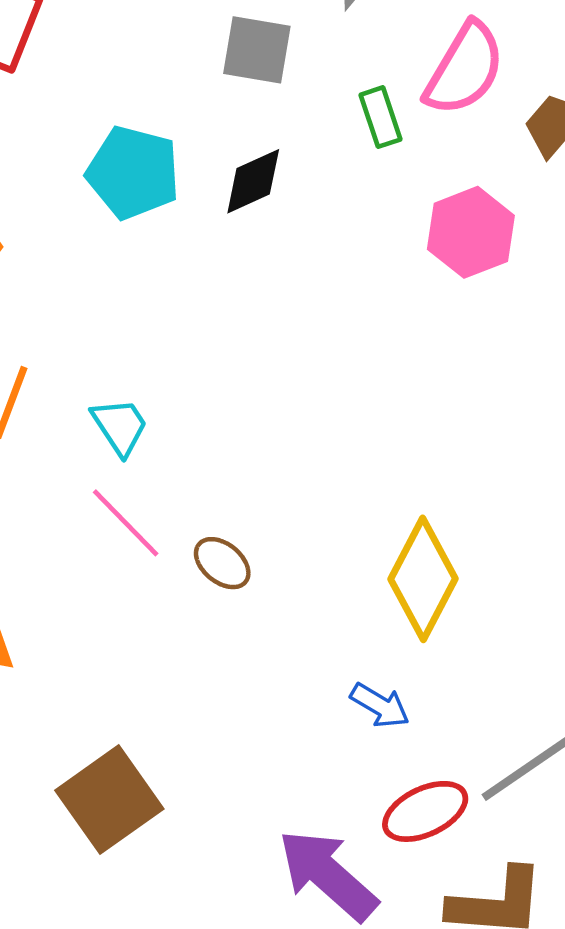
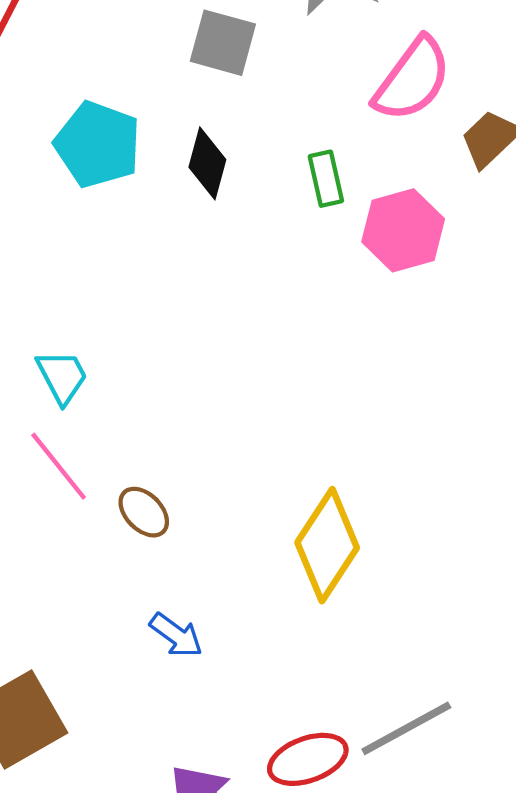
green rectangle: (381, 117) -> (326, 179), moved
black diamond: (253, 181) -> (207, 163), turned -56
blue arrow: (380, 705) -> (176, 635), moved

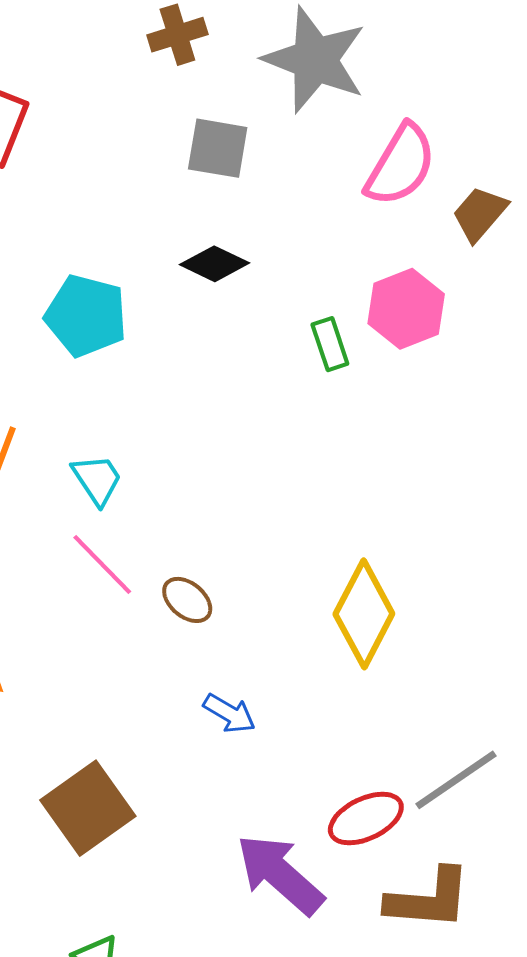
cyan pentagon: (98, 144) -> (86, 316), moved
black diamond: (207, 163) -> (214, 264), turned -74
green rectangle: (326, 179) -> (330, 344), moved

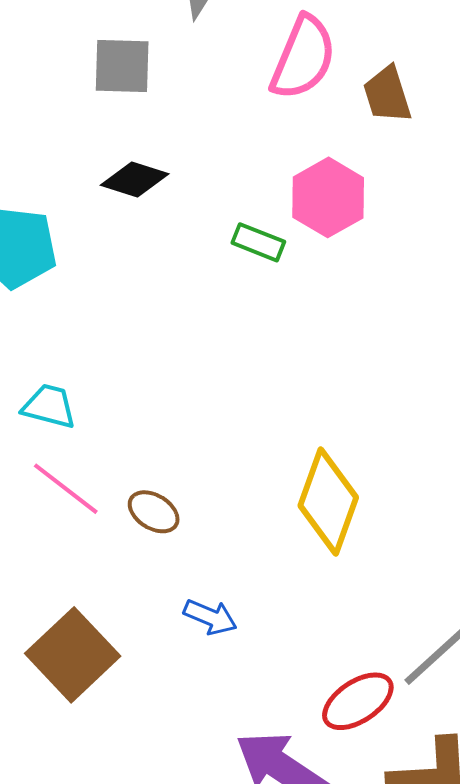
brown trapezoid: (480, 214) -> (387, 95), turned -50
green rectangle: (330, 344) -> (258, 242), turned -42
cyan trapezoid: (97, 480) -> (49, 406), turned -34
brown square: (88, 808) -> (73, 655), moved

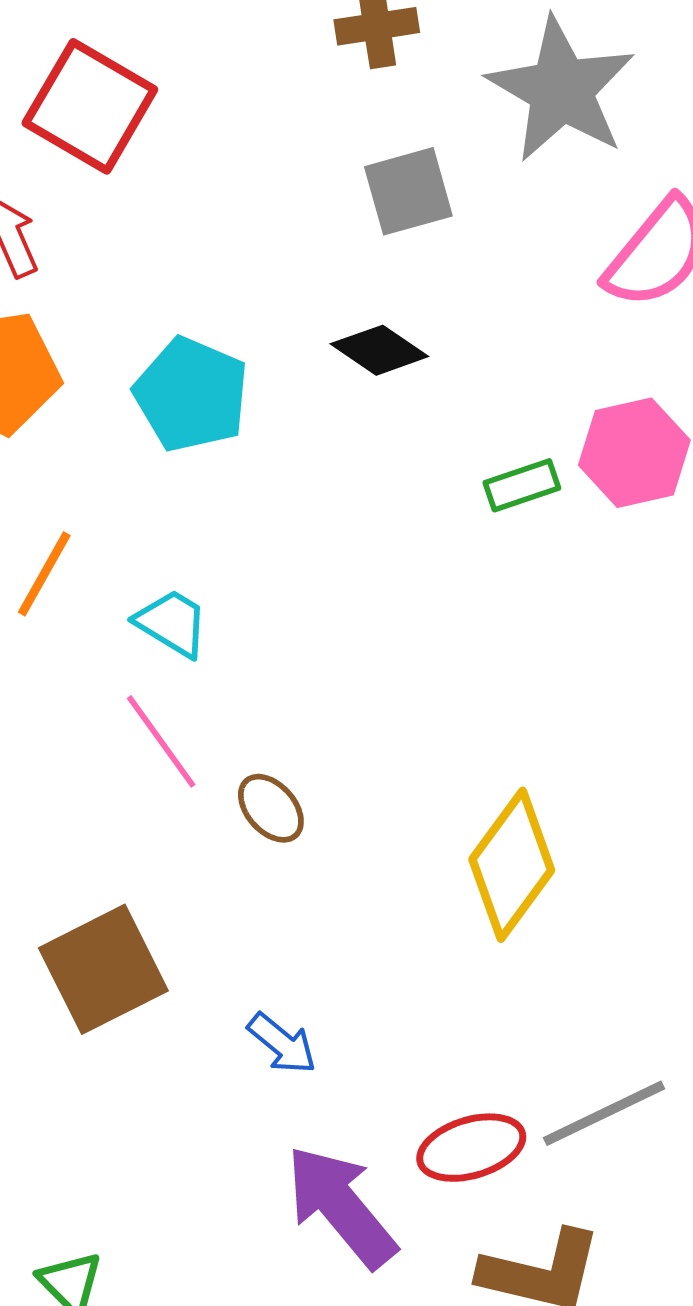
gray square: (122, 66) -> (408, 191), turned -34
green rectangle: (258, 242) -> (522, 485), turned -57
blue arrow: (210, 617) -> (282, 1044), moved

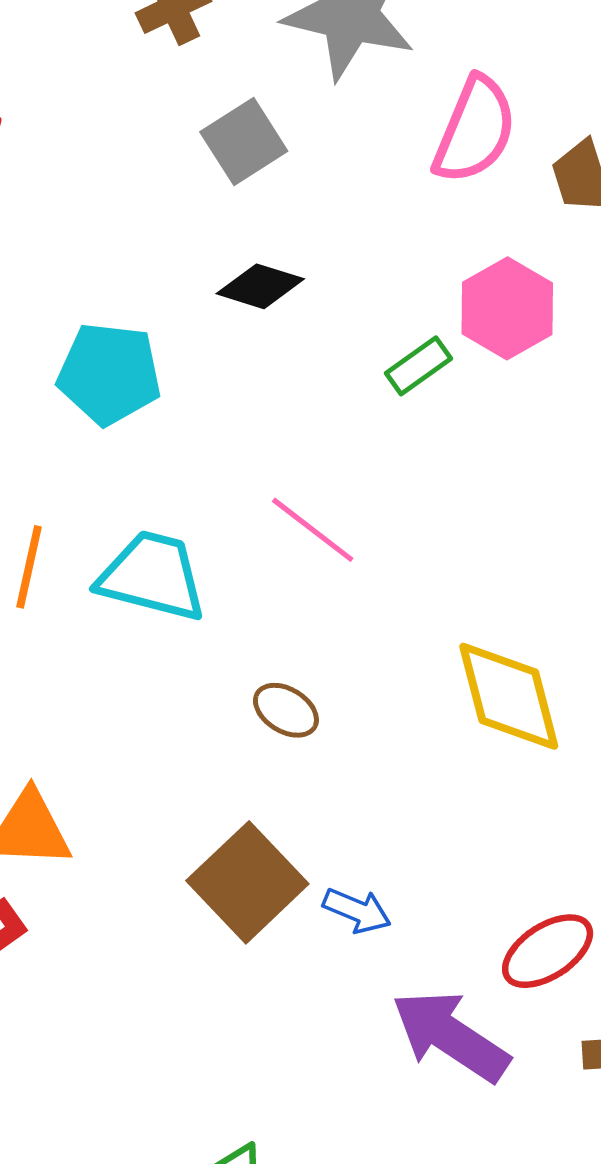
cyan trapezoid: (172, 623) -> (152, 576), size x1.6
pink line: (161, 741) -> (313, 530), moved
yellow diamond: (512, 865) -> (509, 696), turned -34
brown square: (103, 969) -> (247, 882), moved

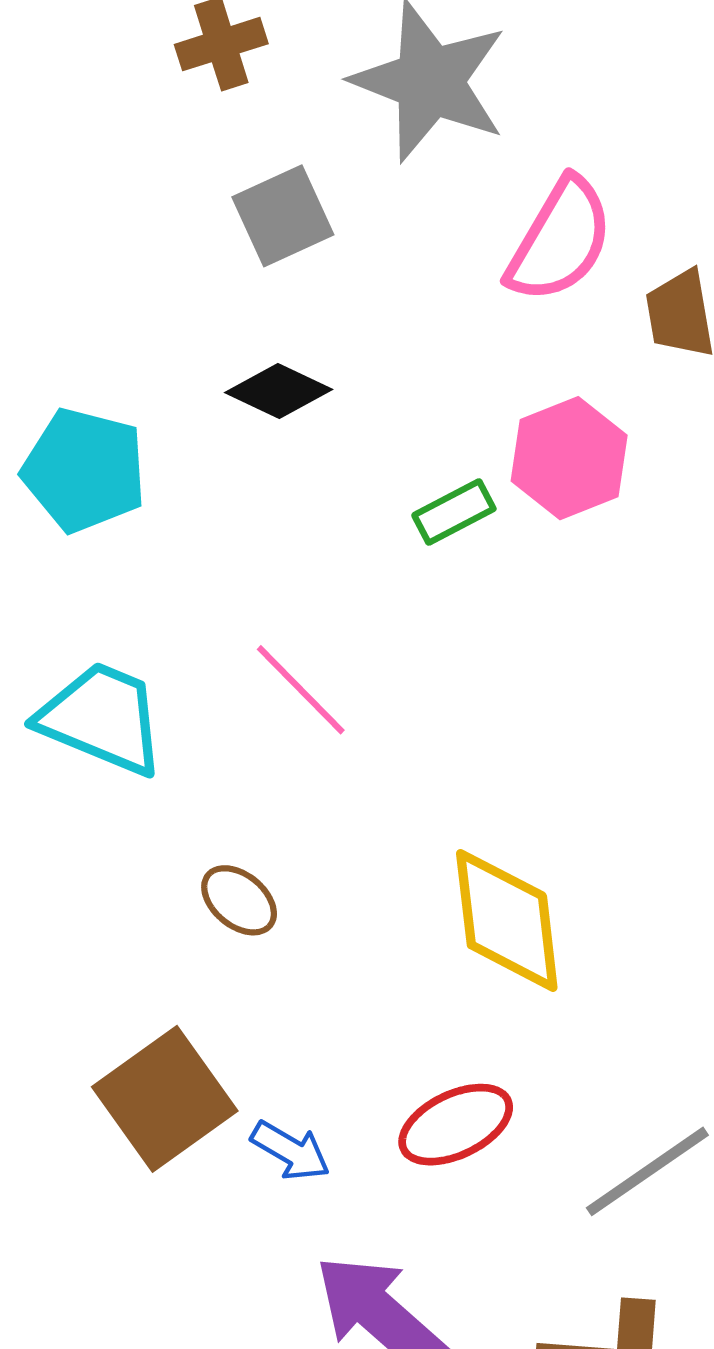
red ellipse: (548, 951) -> (456, 1125), moved

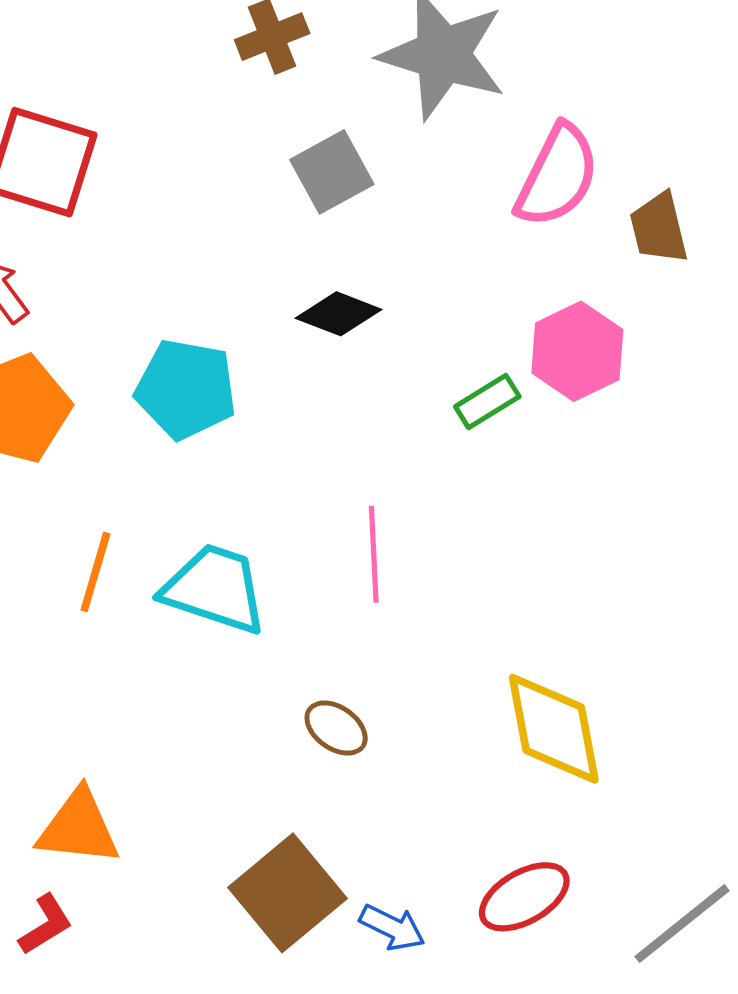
pink line: (301, 690) -> (374, 554), turned 46

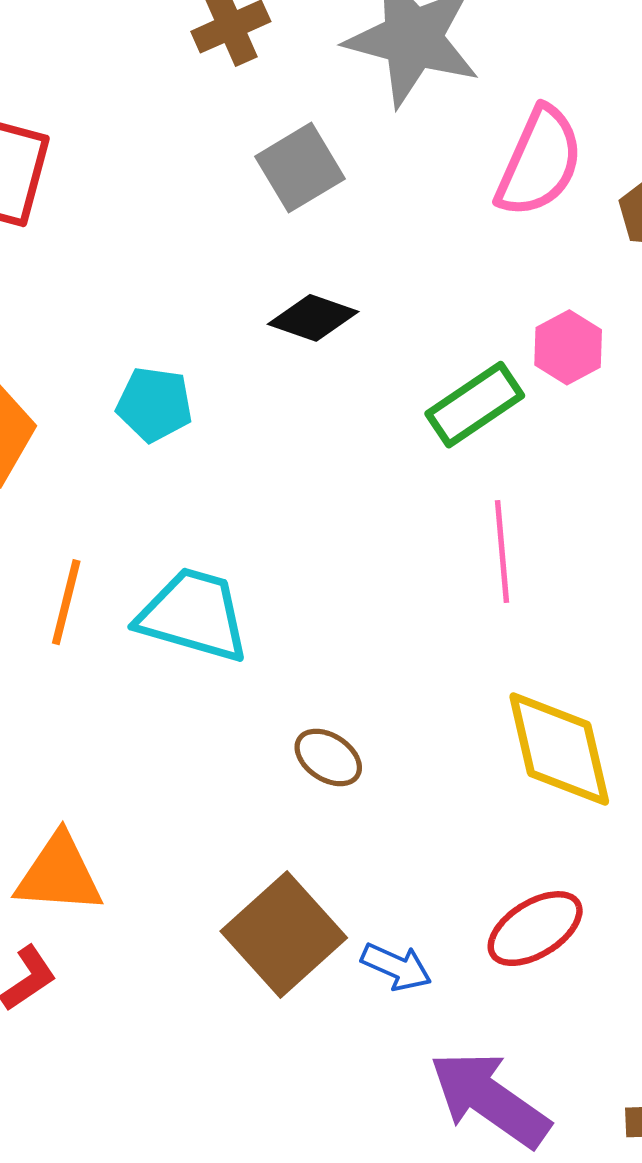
pink hexagon: (577, 351) -> (568, 347), size x0.7
cyan pentagon: (186, 389) -> (154, 404), size x0.7
green rectangle: (487, 402) -> (475, 405), size x1.4
pink line: (374, 554) -> (502, 552), moved

